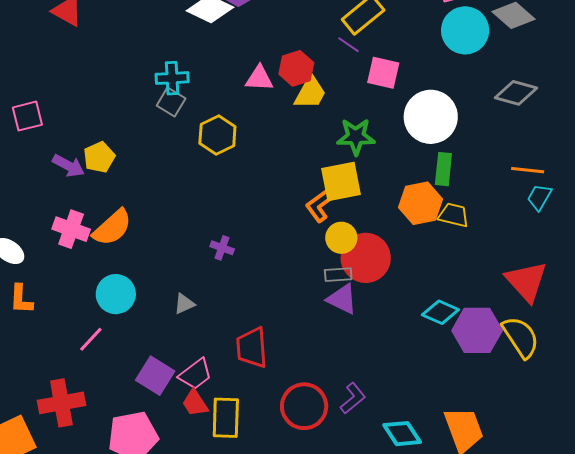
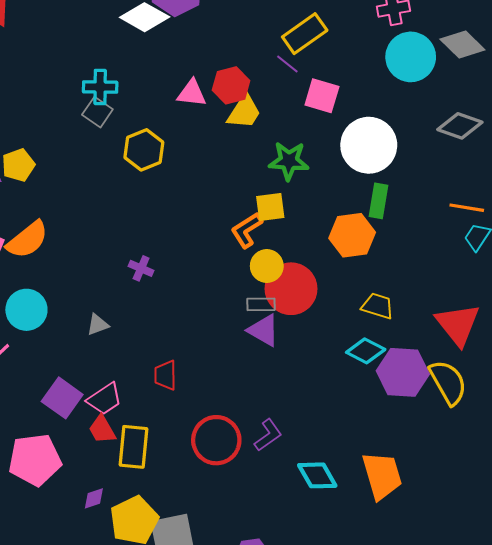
yellow square: (341, 182) -> (270, 207), size x0.7
yellow trapezoid: (454, 215) -> (378, 306), moved
red trapezoid: (252, 348) -> (165, 375), size x0.7

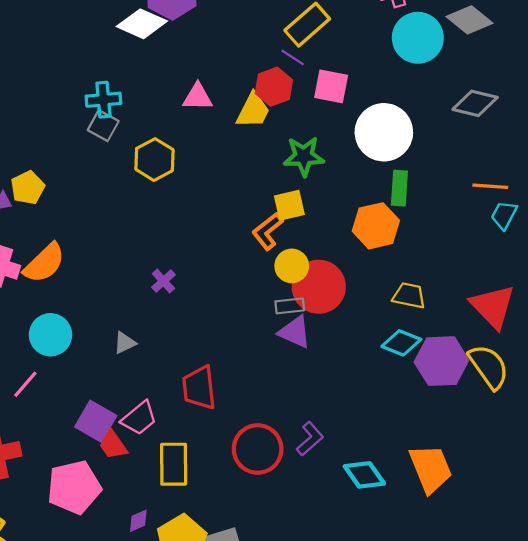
red hexagon: (231, 85) -> (274, 87), moved
purple cross: (141, 268) -> (163, 281), turned 30
red trapezoid: (165, 375) -> (199, 388), size x1.4
red trapezoid: (102, 429) -> (113, 445), moved

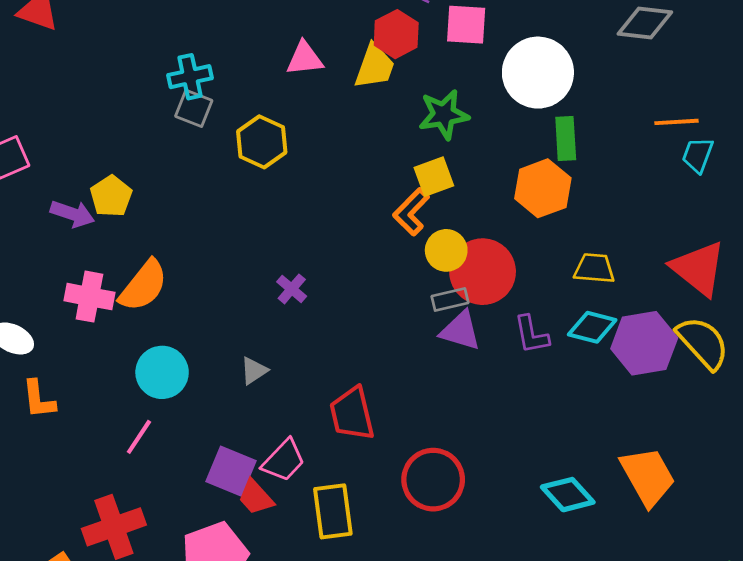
purple L-shape: (310, 439) -> (531, 335), moved, turned 128

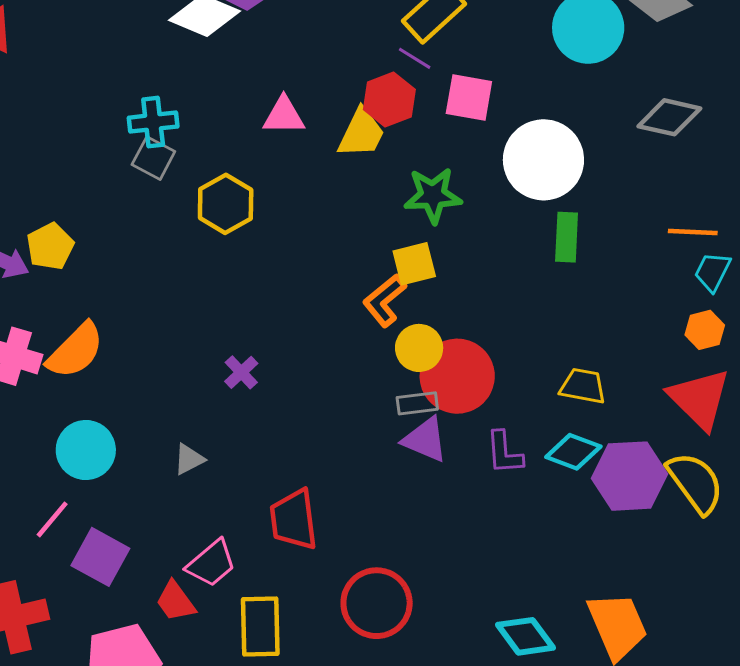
orange hexagon: (543, 188) -> (705, 330), moved, size x0.6
purple square: (231, 471) -> (100, 557), moved

